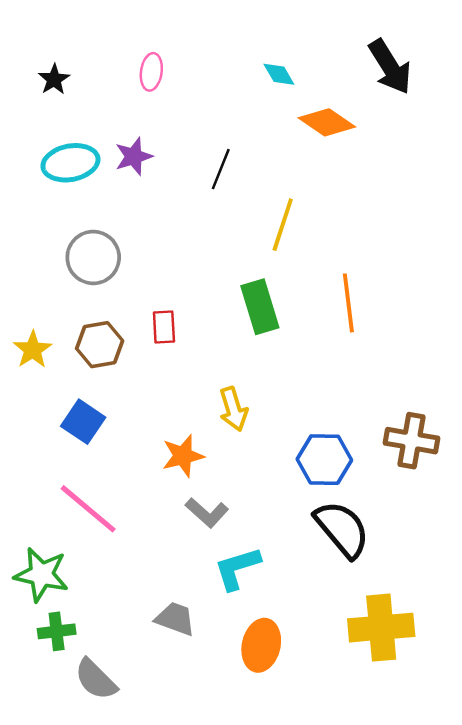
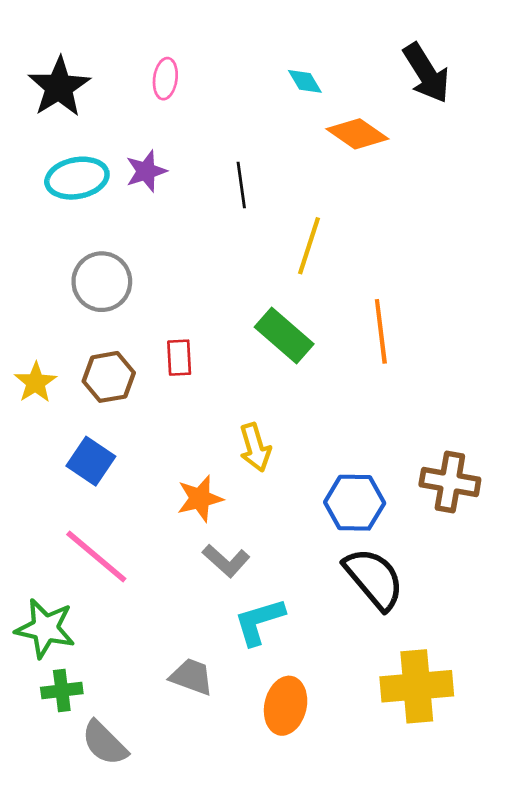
black star: (54, 79) -> (59, 87), size x1.8
black line: (221, 169) -> (241, 185), turned -30
green rectangle: (260, 307) -> (284, 336), turned -32

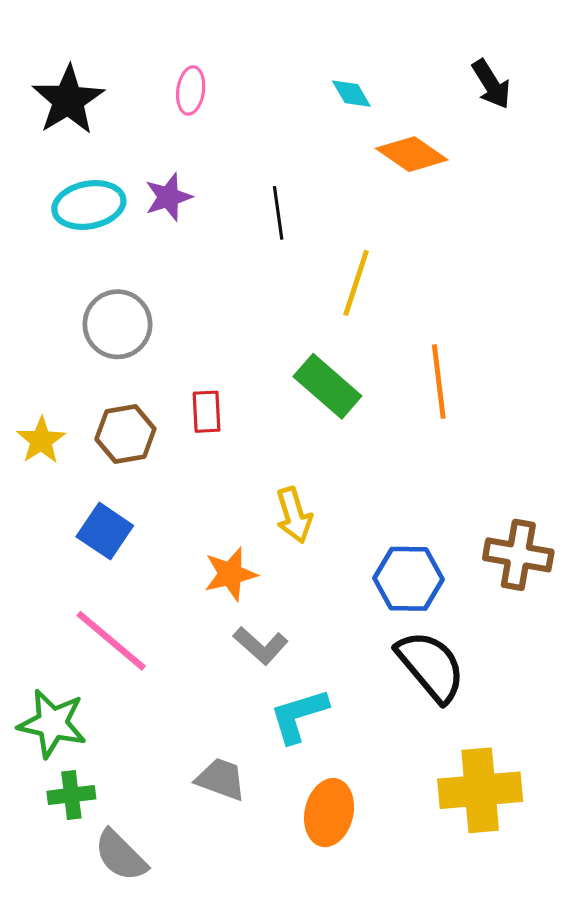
black arrow: (426, 73) -> (491, 84), size x0.7

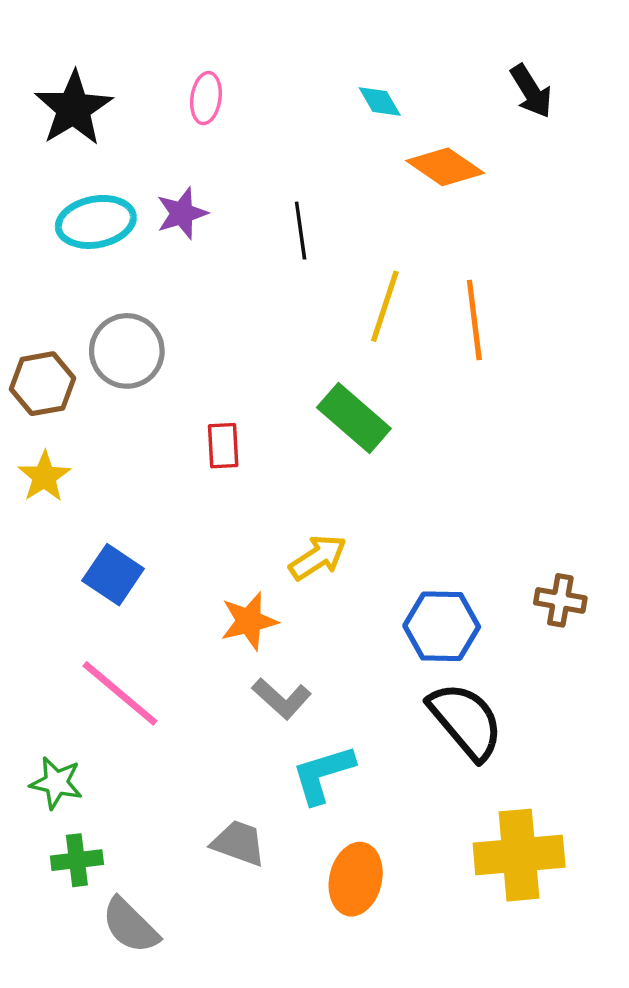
orange line: (439, 382) -> (474, 320), moved
brown hexagon: (125, 434) -> (43, 384), moved
yellow arrow: (294, 515) -> (318, 557), turned -106
brown cross: (518, 555) -> (560, 600), size x0.7
green star: (52, 723) -> (56, 783), size x0.7

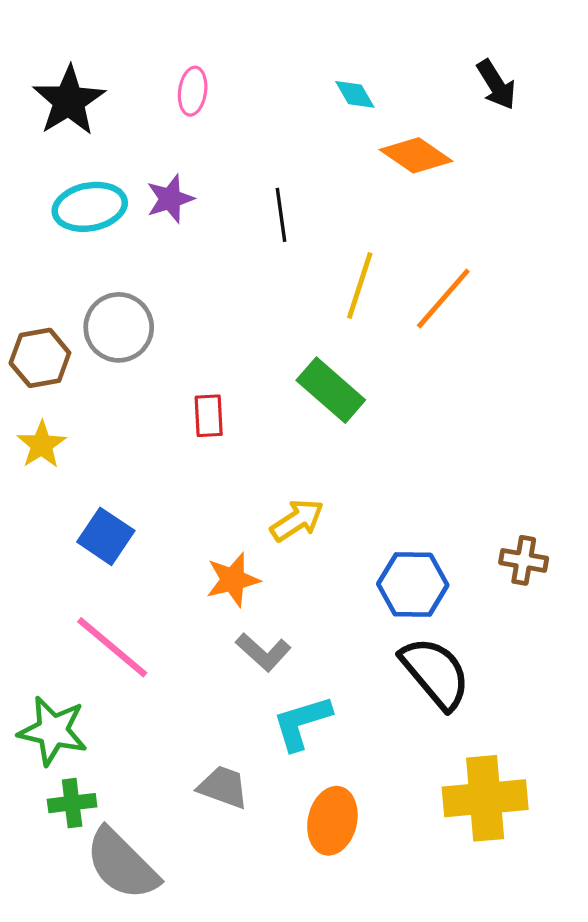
orange line: (474, 320) -> (443, 298), turned 48
green star: (56, 783) -> (53, 731), size x1.4
gray semicircle: (130, 926) -> (122, 864), size x1.4

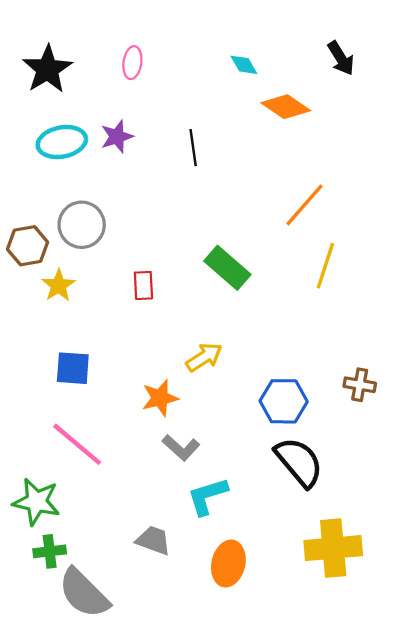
yellow line: (360, 286) -> (325, 266), moved
yellow star: (42, 445) -> (58, 285), moved
blue square: (106, 536) -> (73, 368), turned -30

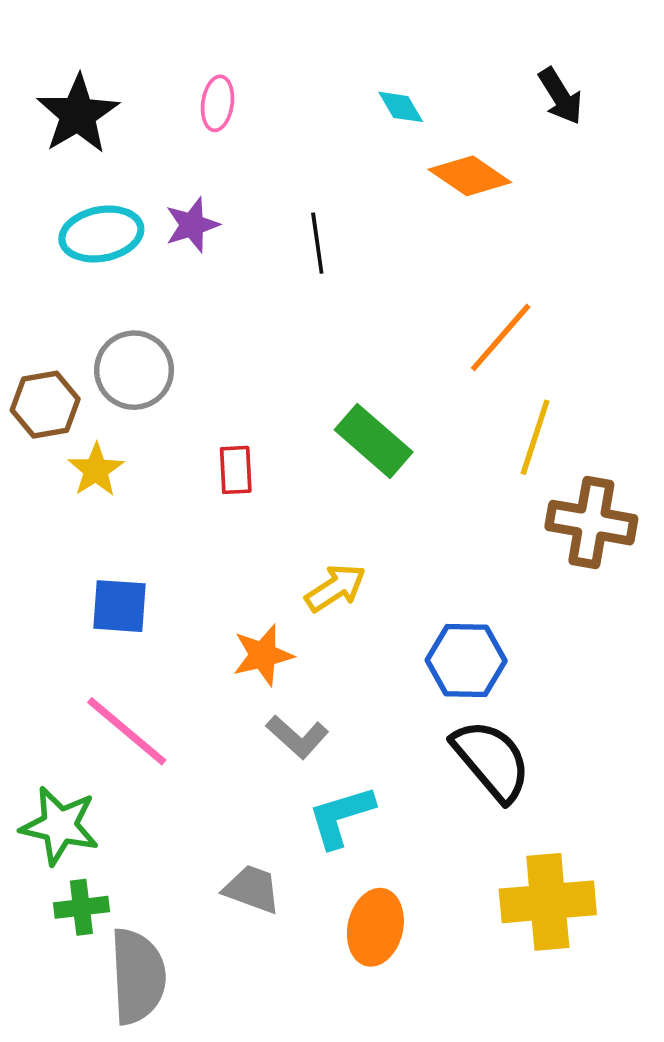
brown cross: (360, 385) -> (591, 523), moved, size x1.6
gray semicircle: (84, 593) -> (138, 976), turned -138

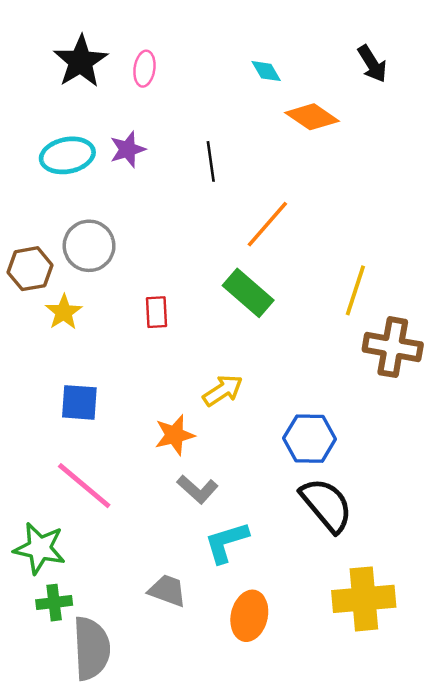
black star: (78, 114) -> (81, 61), moved
orange line: (501, 337) -> (267, 224), moved

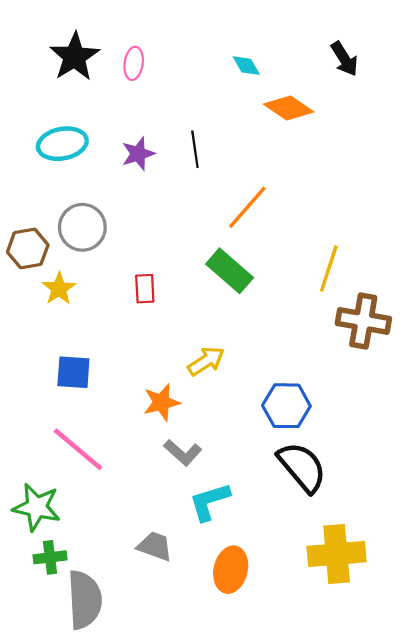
purple star: (128, 149) -> (138, 154), moved

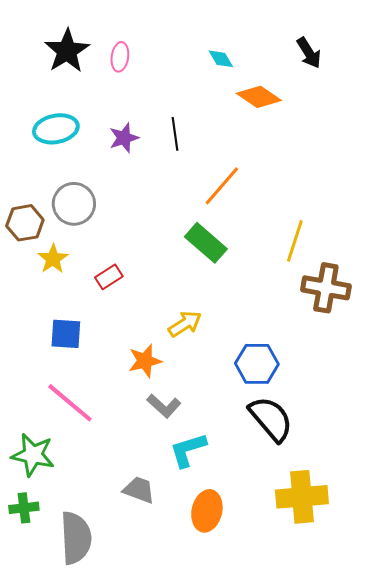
red rectangle: (145, 289) -> (109, 277), moved, turned 60
green cross: (50, 557) -> (24, 508), moved

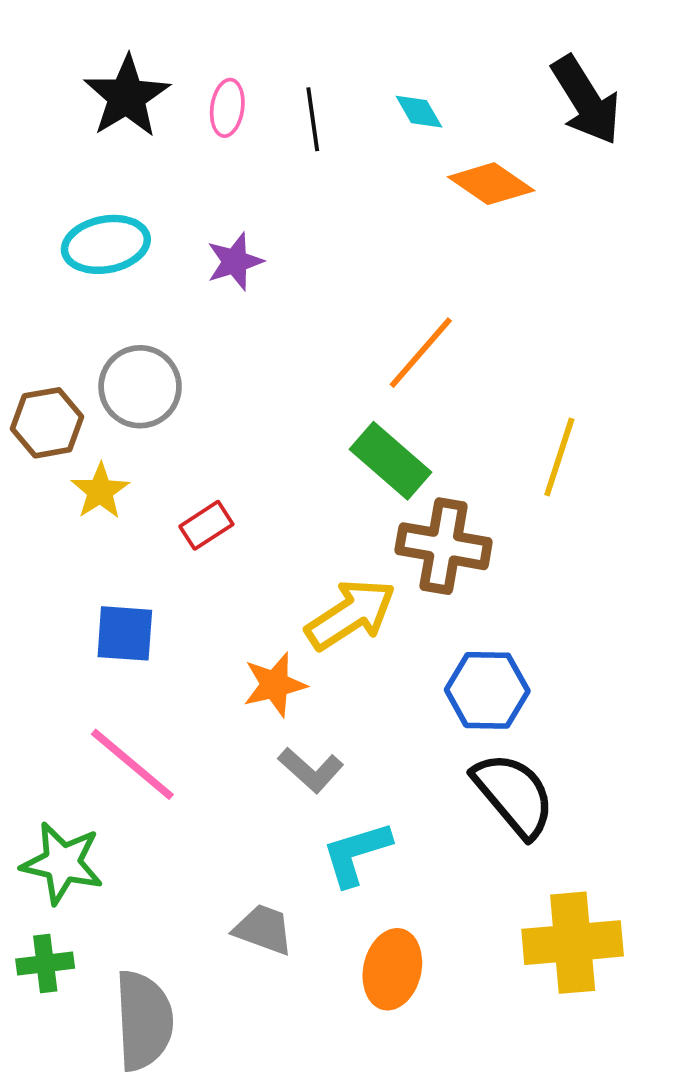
black arrow: (309, 53) -> (586, 100), size x1.5
black line: (175, 134) -> (313, 119), moved
brown cross: (326, 288) -> (444, 546), moved
yellow arrow: (185, 324) -> (351, 614), size x1.4

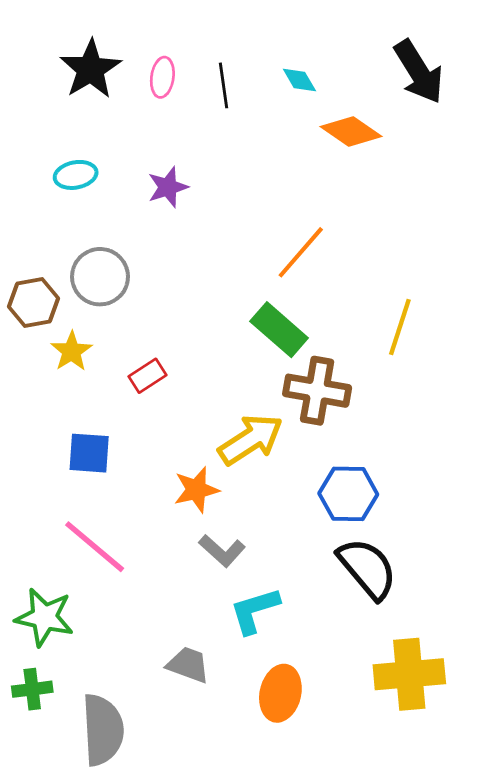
cyan ellipse: (106, 244) -> (76, 175), size x0.7

